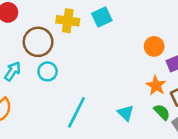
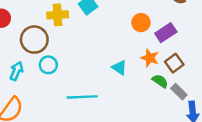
cyan line: (76, 112) -> (82, 97), turned 72
cyan triangle: (126, 113) -> (119, 68), moved

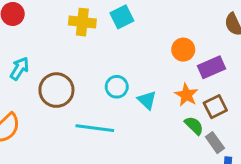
brown circle: (34, 40) -> (56, 90), moved
cyan circle: (48, 65) -> (117, 87), moved
cyan arrow: (16, 71) -> (19, 69), moved

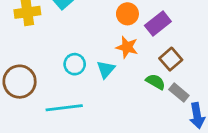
orange star: (186, 95) -> (127, 47), moved
cyan triangle: (147, 100) -> (106, 69), turned 42

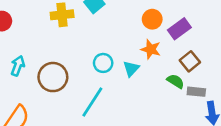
gray rectangle: (179, 92) -> (196, 92), turned -36
cyan line: (64, 108) -> (92, 102), turned -52

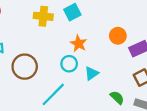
orange star: (151, 49) -> (79, 44), moved
green semicircle: (176, 81) -> (117, 98), moved

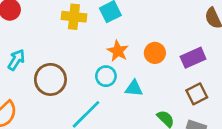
orange circle: (118, 36) -> (155, 53), moved
cyan triangle: (91, 73) -> (134, 88), turned 40

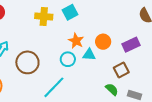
cyan triangle: (134, 88) -> (89, 55), moved
brown square: (197, 94) -> (121, 70), moved

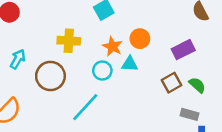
yellow cross: (44, 16) -> (69, 41), moved
orange circle: (103, 42) -> (140, 39), moved
green semicircle: (112, 89) -> (197, 85), moved

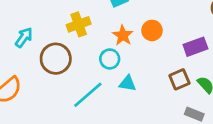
yellow cross: (69, 41) -> (79, 24), turned -30
cyan triangle: (130, 64) -> (127, 83), moved

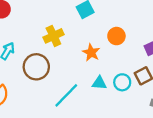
orange star: (123, 35) -> (91, 53), moved
cyan circle: (110, 59) -> (122, 82), moved

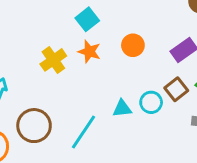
orange star: (91, 53) -> (89, 52), moved
brown circle: (36, 67) -> (34, 126), moved

